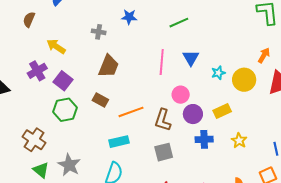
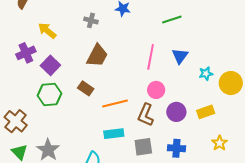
pink circle: (181, 95) -> (156, 90), moved
blue cross: (204, 139) -> (176, 148), moved
cyan rectangle: (119, 142) -> (114, 134), moved

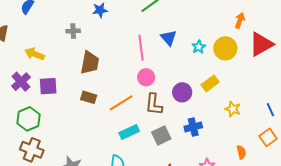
purple square: (50, 65) -> (48, 86), turned -30
pink circle: (156, 90) -> (146, 77), moved
green hexagon: (50, 95) -> (28, 119), moved

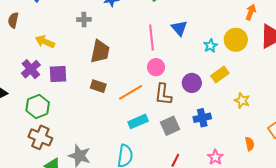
cyan star: (199, 47) -> (210, 46), moved

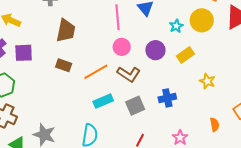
purple circle: (192, 83) -> (155, 50), moved
brown L-shape: (163, 94) -> (129, 74), turned -65

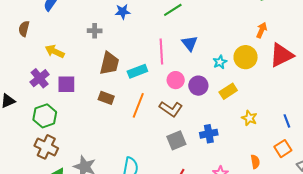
pink circle: (122, 47) -> (176, 80), moved
orange line: (96, 72) -> (138, 105), turned -40
cyan rectangle: (103, 101) -> (137, 71), moved

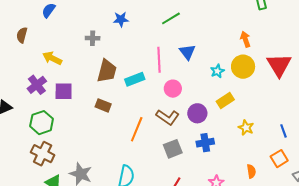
orange arrow: (262, 30) -> (245, 39), moved, turned -42
red triangle: (282, 55) -> (279, 65), turned -36
purple circle: (198, 86) -> (197, 113), moved
orange line: (138, 105) -> (137, 129), moved

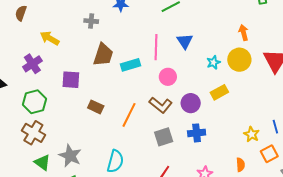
purple square: (64, 91) -> (71, 80), moved
brown rectangle: (103, 105) -> (96, 107), moved
yellow star: (246, 128) -> (252, 134), moved

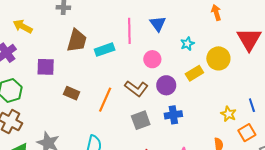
yellow circle: (239, 60) -> (218, 58), moved
pink circle: (168, 77) -> (152, 59), moved

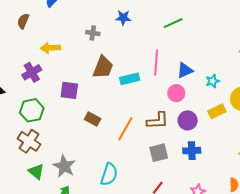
blue triangle: (158, 24) -> (185, 70), moved, turned 36
yellow arrow: (23, 26) -> (50, 48), turned -36
brown L-shape: (136, 88) -> (158, 121), turned -45

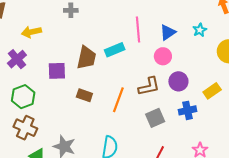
brown trapezoid: (103, 67) -> (86, 58), moved
cyan star: (213, 81) -> (200, 30), moved
yellow rectangle: (217, 111) -> (212, 91), moved

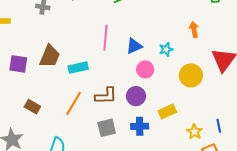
cyan rectangle: (115, 50) -> (78, 68), moved
pink circle: (163, 56) -> (145, 69), moved
brown rectangle: (84, 95) -> (32, 107), moved

